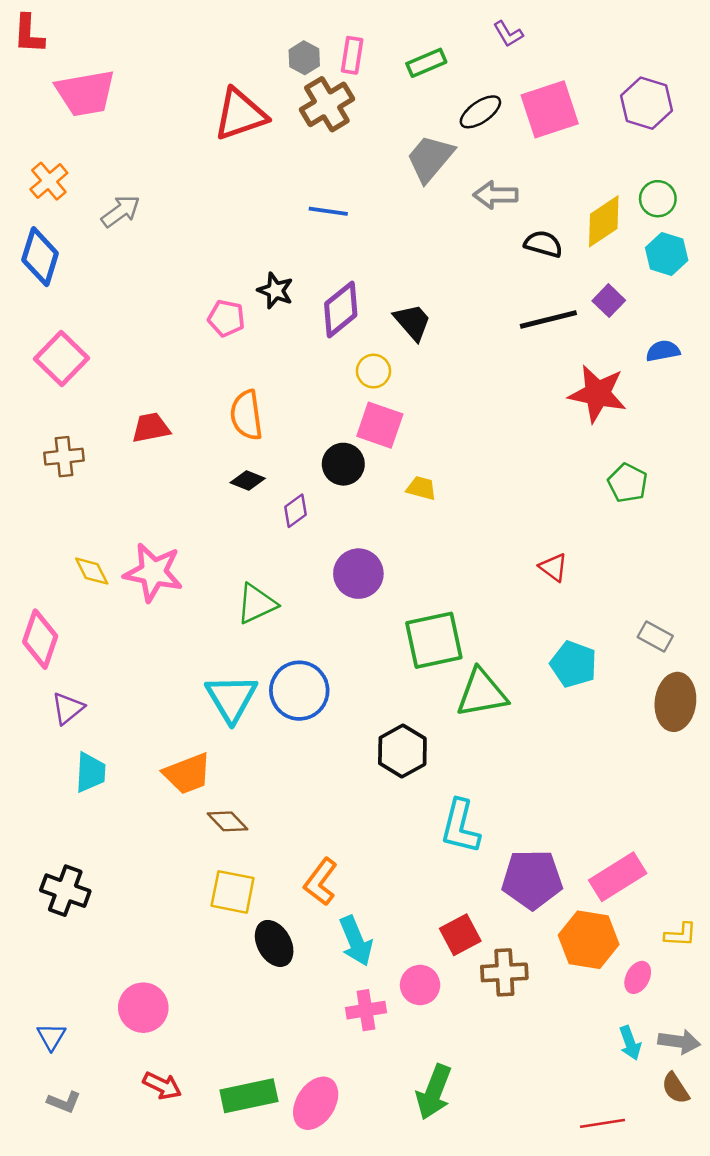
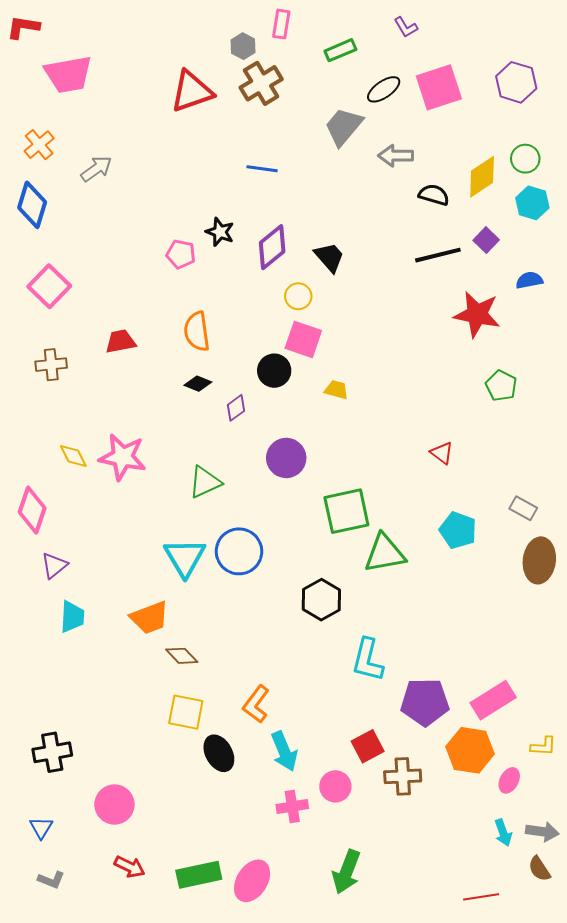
red L-shape: (29, 34) -> (23, 27), turned 96
pink rectangle: (352, 55) -> (281, 24), moved
black cross: (65, 891) -> (52, 752), moved, turned -30

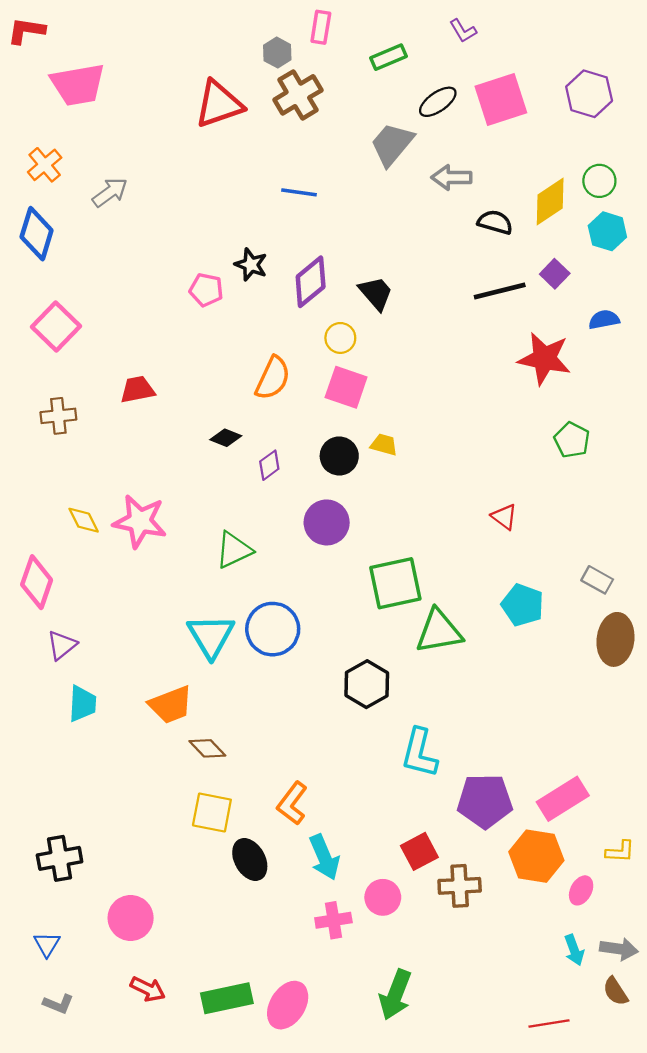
orange semicircle: (197, 331) -> (273, 378), moved, turned -147
black circle: (274, 371) -> (339, 456), moved

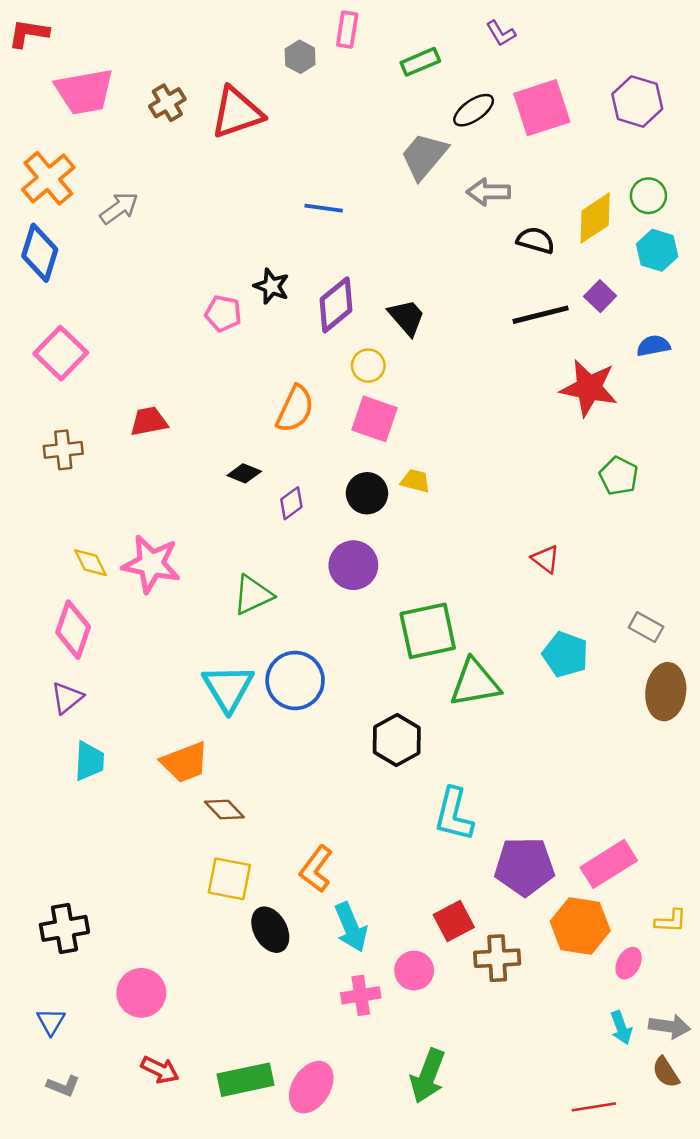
brown cross: (298, 95) -> (167, 103), moved, size x0.7
orange cross: (45, 165) -> (48, 178), size x1.4
pink diamond: (37, 582) -> (73, 630), moved

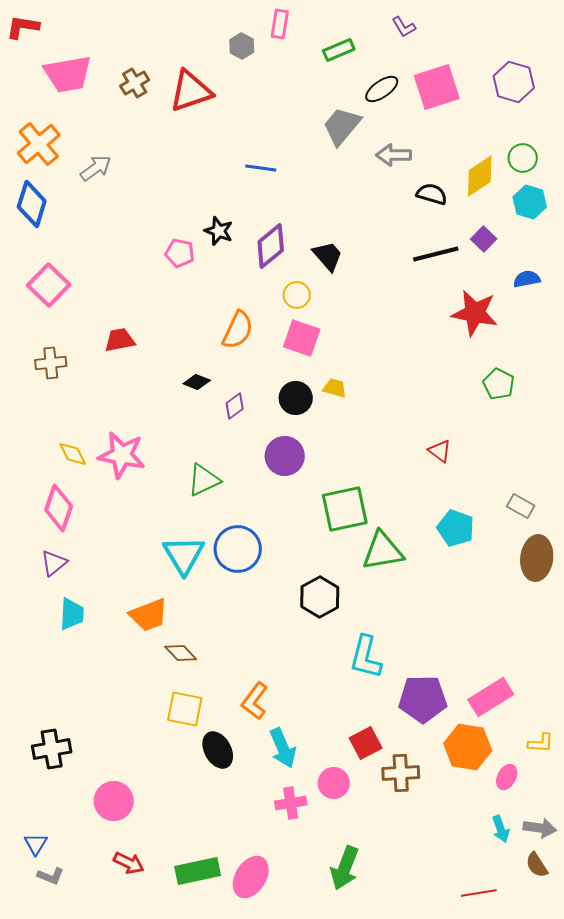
blue triangle: (51, 1021) -> (36, 844), moved

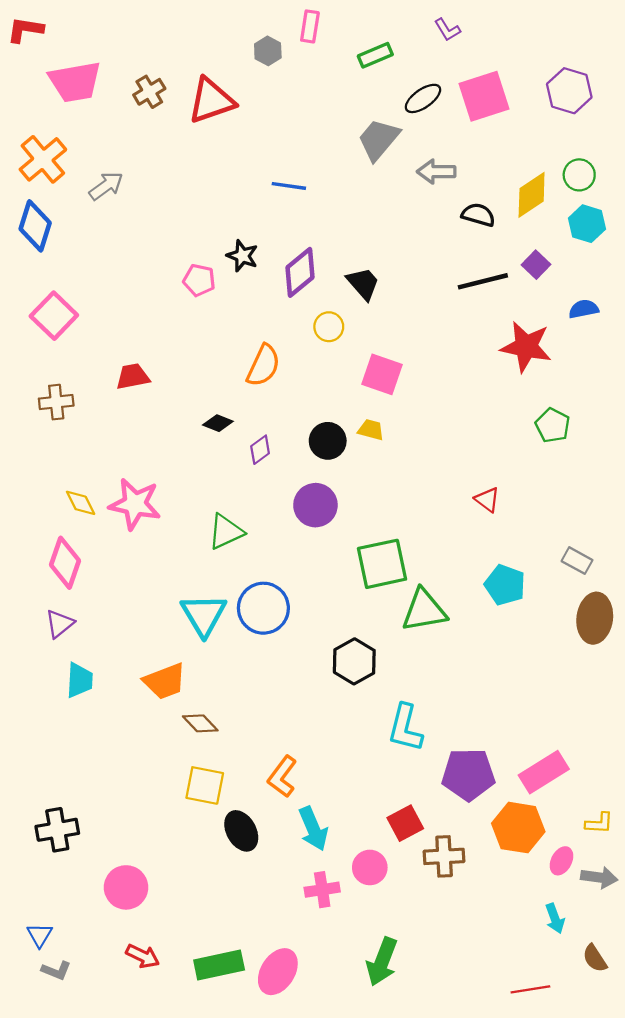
pink square: (302, 338) -> (382, 374), moved
gray arrow: (540, 828) -> (599, 877), moved

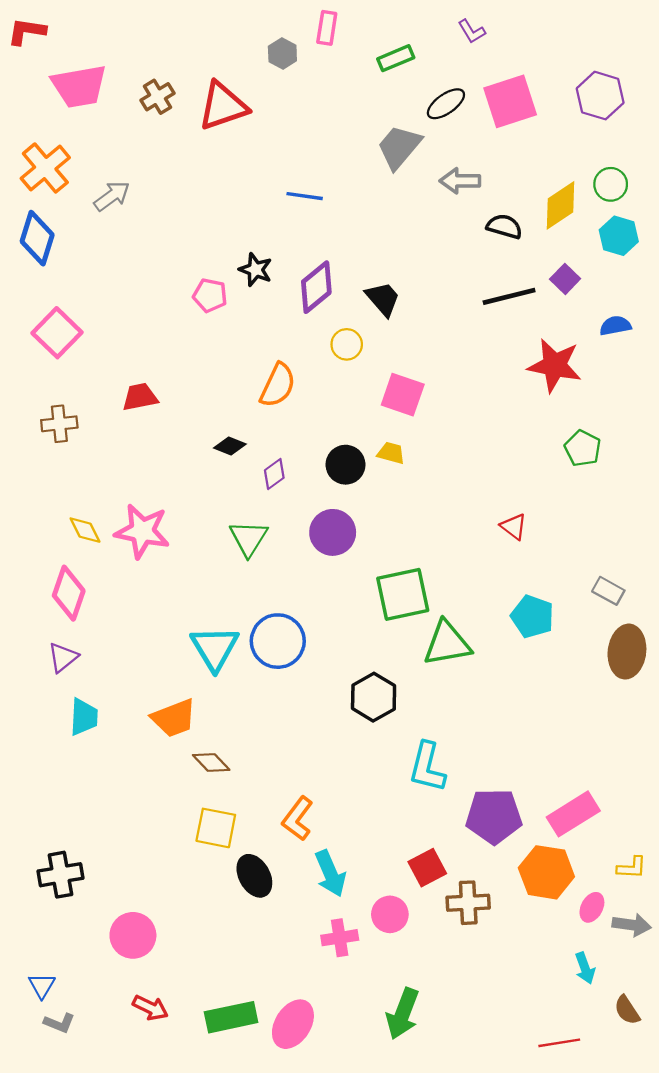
green triangle: (226, 532) -> (249, 538), moved, turned -33

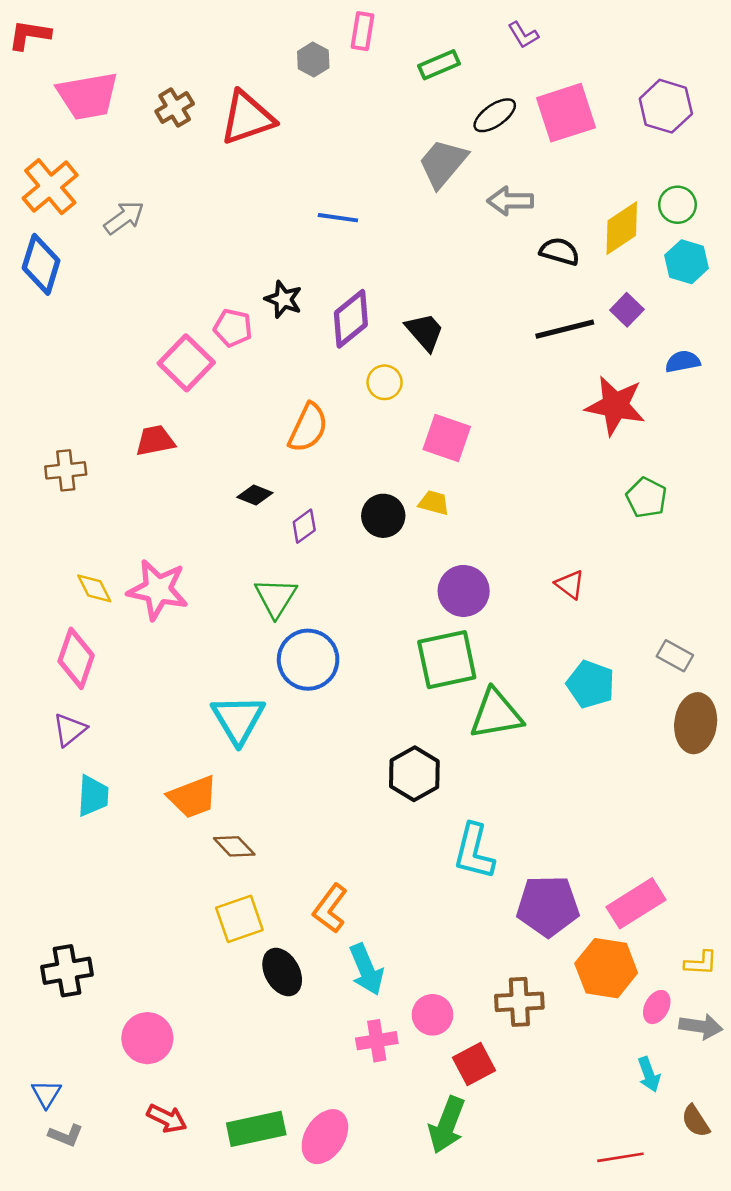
pink square: (57, 333) -> (186, 363), moved
purple circle: (333, 532) -> (464, 591), moved
blue circle: (278, 641) -> (308, 660), moved
yellow square: (216, 828) -> (239, 919), turned -30
red square: (427, 868) -> (474, 1064), moved

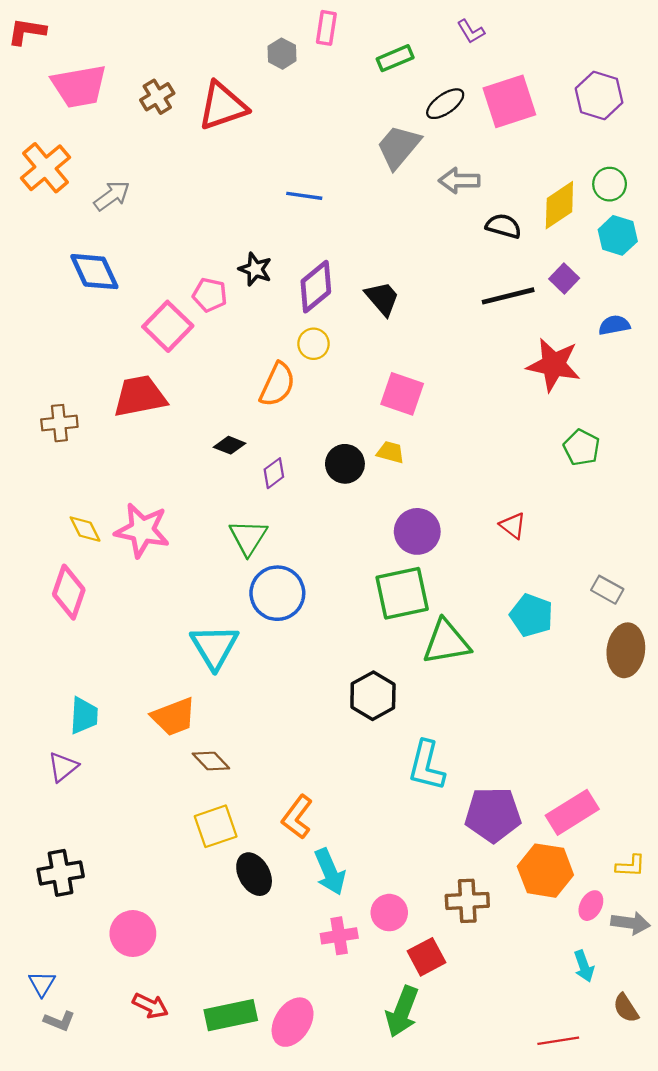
blue diamond: (41, 264) -> (94, 272), moved, turned -42
yellow circle: (385, 382) -> (313, 344), moved
red trapezoid: (155, 441) -> (140, 396), size x1.5
purple triangle: (70, 730) -> (63, 767), moved

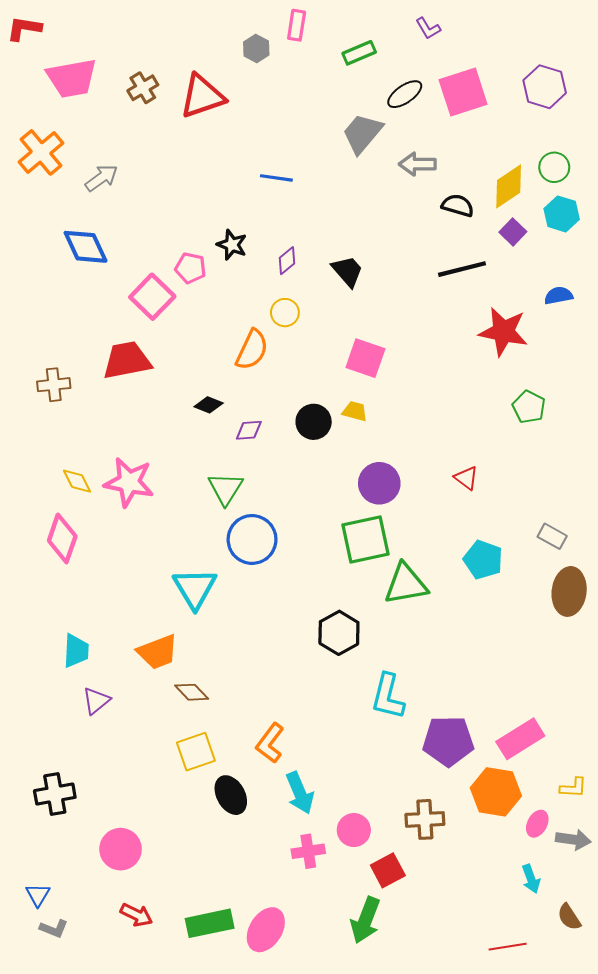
purple square: (564, 279) -> (513, 232), moved
purple diamond: (316, 287) -> (287, 261), size x0.6
purple diamond: (274, 473) -> (249, 430), turned 32
purple triangle: (63, 767) -> (96, 701), moved

